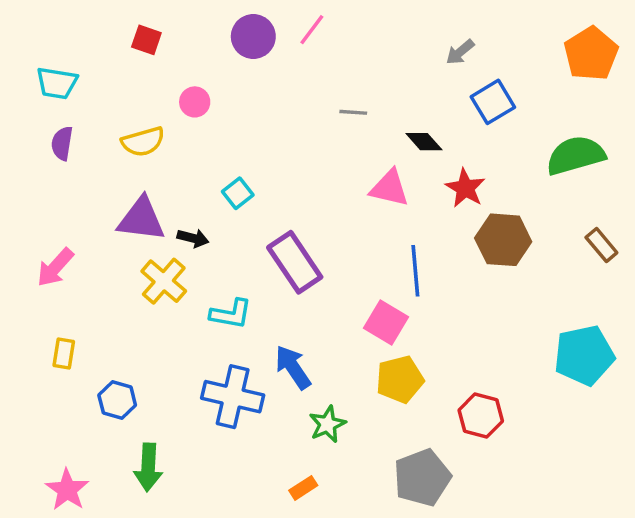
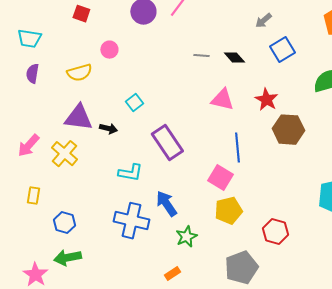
black diamond: (424, 142) -> (234, 58), moved
yellow cross: (164, 281) -> (64, 154), moved
green arrow: (148, 467) -> (67, 258), moved, turned 76

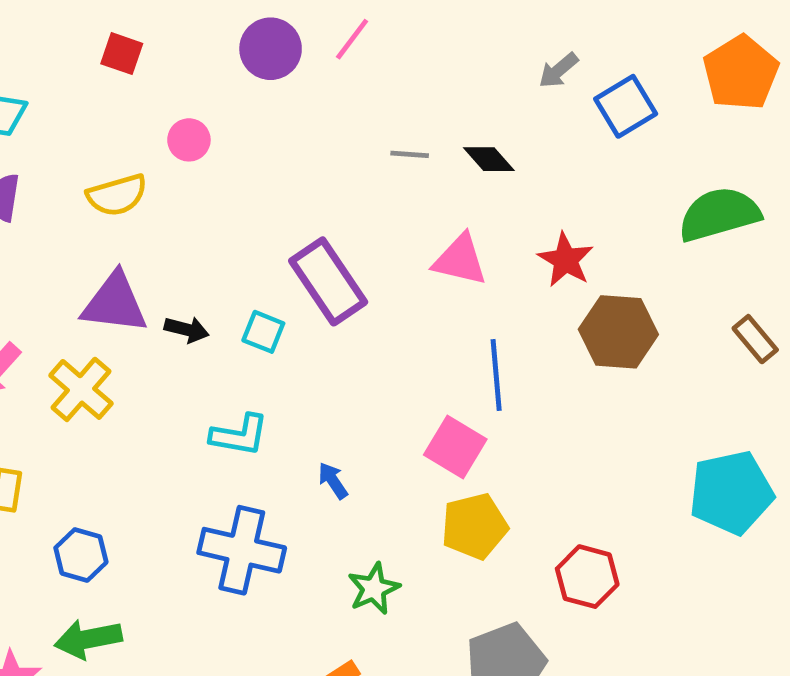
blue square: (282, 50) -> (626, 106), moved
cyan square: (134, 103) -> (263, 332), moved, turned -30
purple rectangle: (167, 143) -> (328, 281), moved
blue arrow: (166, 204) -> (333, 481), moved, size x0.6

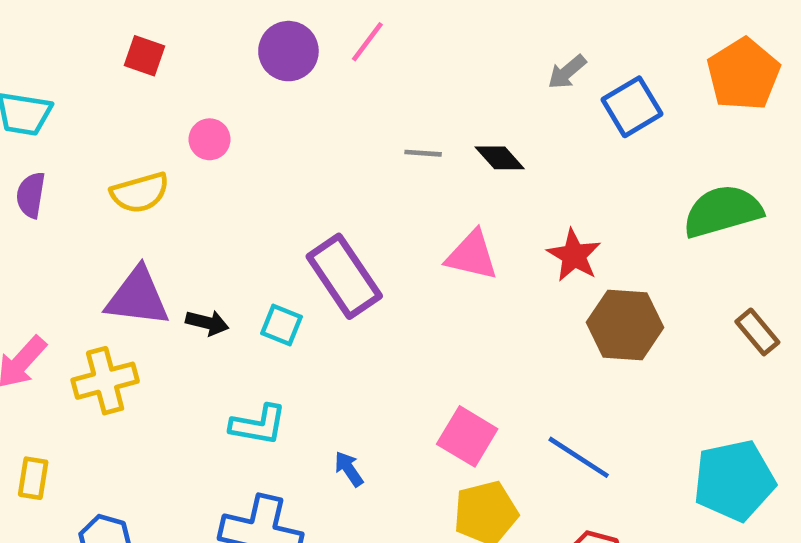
blue line: (496, 375) -> (579, 457), moved, turned -52
yellow cross: (81, 389) -> (105, 381), turned 34

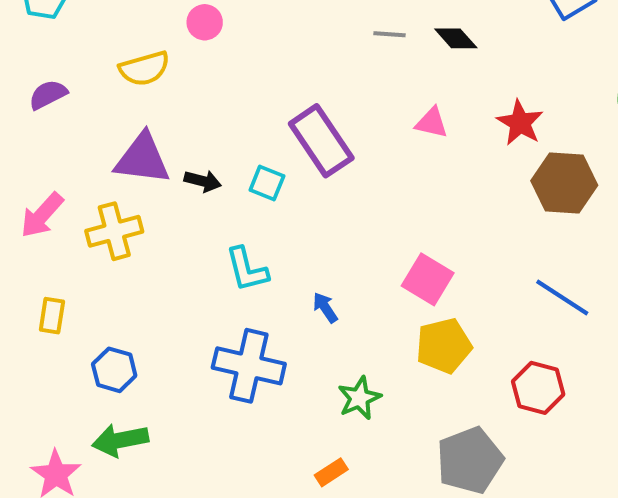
purple semicircle: (31, 195) -> (48, 95), moved, turned 54
pink triangle: (472, 255) -> (432, 123), size x0.7
cyan L-shape: (258, 425) -> (247, 269), turned 66
blue line: (579, 457) -> (562, 298), moved

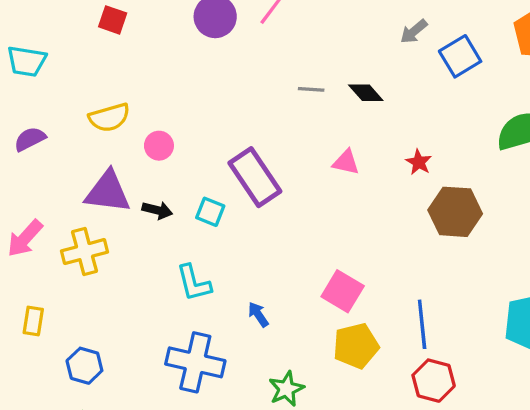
pink circle: (205, 22) -> (159, 146), moved
red star: (520, 123) -> (419, 162), size x0.7
blue line: (562, 298) -> (422, 324), moved, turned 51

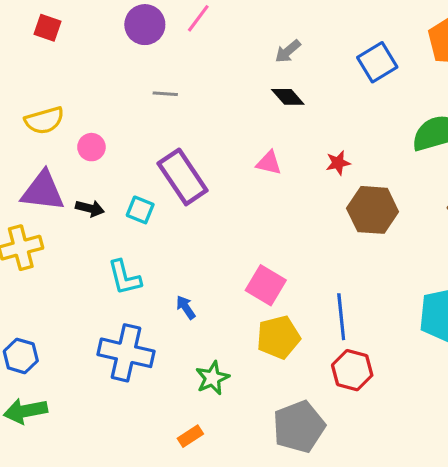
gray arrow: (414, 31) -> (288, 51), moved
gray line: (311, 89) -> (165, 94), moved
red star: (419, 162) -> (338, 163), turned 30

